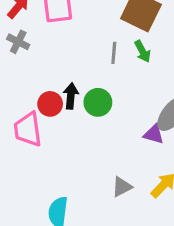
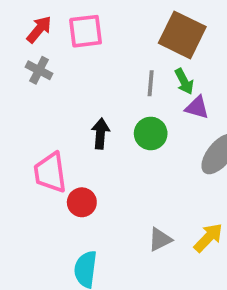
green circle: (98, 102) -> (151, 133), moved
red circle: (50, 104) -> (82, 202), moved
purple triangle: (154, 134) -> (197, 107), moved

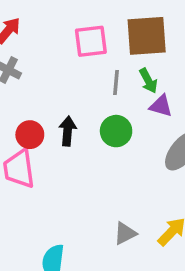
pink square: (86, 31) -> (91, 41), moved
brown square: (182, 35) -> (147, 36), turned -30
red circle: (82, 202) -> (30, 135), moved

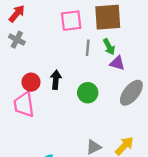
green circle: (116, 131) -> (88, 93), moved

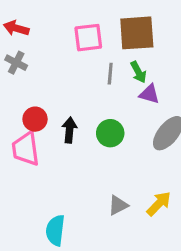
red arrow: (17, 14) -> (16, 28), turned -114
black arrow: (56, 80) -> (69, 130), moved

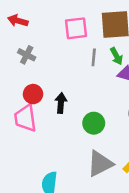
gray cross: (16, 63) -> (27, 55), moved
green circle: (110, 133) -> (94, 123), moved
gray triangle: (118, 205) -> (100, 164), size x1.6

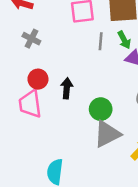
gray triangle: (100, 164) -> (107, 134), moved

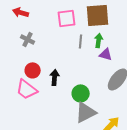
green arrow: (124, 40) -> (99, 40), turned -144
pink trapezoid: (30, 104) -> (27, 89), turned -45

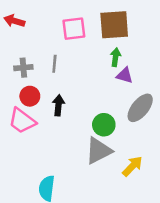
gray cross: (28, 39) -> (23, 68), moved, turned -32
gray line: (81, 41) -> (54, 64), moved
green circle: (81, 93) -> (104, 125), moved

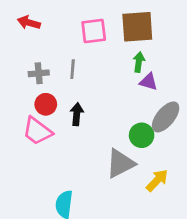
green circle: (104, 125) -> (142, 135), moved

